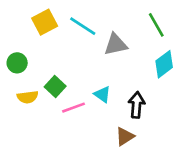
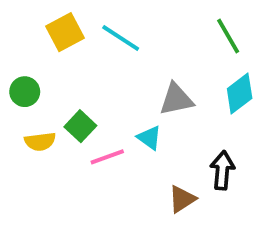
gray triangle: (116, 45) -> (176, 99), moved
black arrow: (137, 105) -> (222, 170), moved

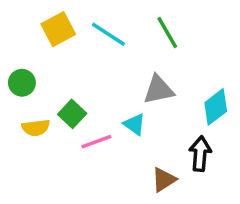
green line: (228, 36) -> (167, 33), moved
cyan diamond: (240, 94) -> (216, 107), moved

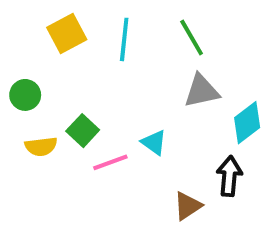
cyan line: (108, 34) -> (124, 39), turned 63
gray triangle: (159, 90) -> (202, 91), moved

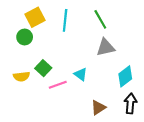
green circle: (25, 95) -> (25, 37), moved
cyan diamond: (247, 123) -> (125, 76), moved
black arrow: (229, 176) -> (130, 103), moved

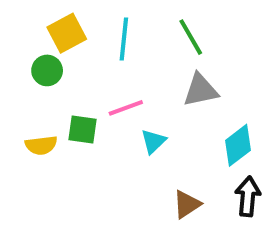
green square: (43, 68) -> (83, 130), turned -35
cyan triangle: (81, 74) -> (153, 141), turned 40
pink line: (58, 85) -> (126, 108), moved

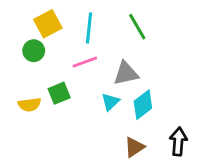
gray triangle: (201, 90) -> (126, 73), moved
pink line: (126, 108) -> (85, 62), moved
green square: (83, 130) -> (59, 93), turned -30
cyan diamond: (238, 145) -> (143, 105), moved

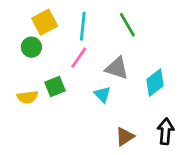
pink line: (85, 62) -> (79, 58), turned -35
gray triangle: (126, 73) -> (117, 68), turned 30
cyan triangle: (110, 102) -> (102, 94), turned -30
cyan diamond: (143, 105) -> (155, 83), moved

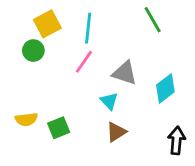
green line: (127, 25) -> (153, 20), moved
green square: (55, 87) -> (59, 128), moved
yellow semicircle: (27, 97) -> (26, 119), moved
brown triangle: (125, 136) -> (116, 132), moved

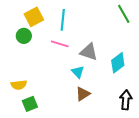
green line: (153, 20) -> (124, 14), moved
pink line: (84, 62) -> (60, 44), turned 72
green square: (59, 128) -> (30, 104), moved

